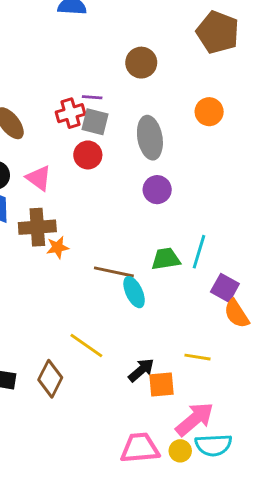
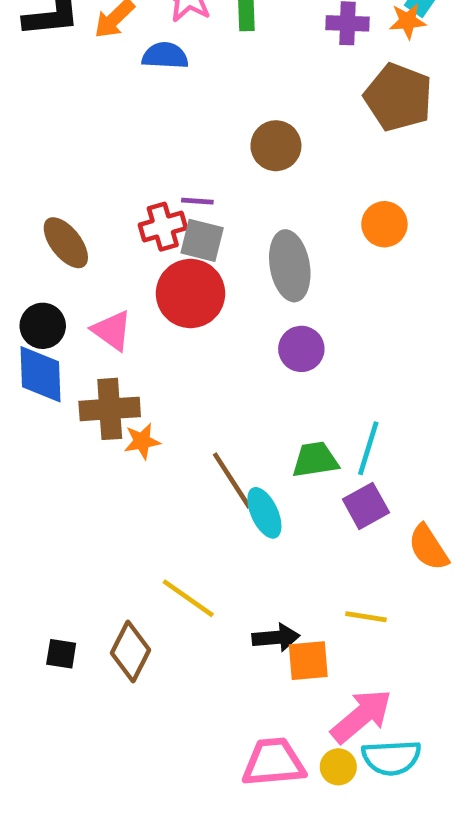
red circle: (88, 155) -> (190, 293), size x1.5
brown line: (114, 272) -> (232, 481), turned 45
purple square: (225, 288) -> (366, 506), moved, turned 32
black arrow: (141, 370) -> (276, 638), turned 36

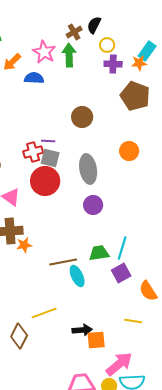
brown line: (232, 481) -> (63, 262), turned -68
yellow line: (188, 598) -> (44, 313), turned -55
yellow line: (366, 617) -> (133, 321), moved

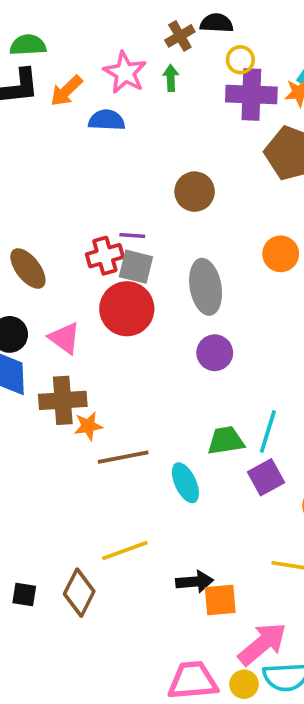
black semicircle: (94, 25) -> (217, 23), turned 66
green arrow: (69, 55) -> (171, 78), size x0.6
purple cross: (113, 64) -> (251, 95), size x1.5
brown line: (63, 262) -> (123, 457), moved

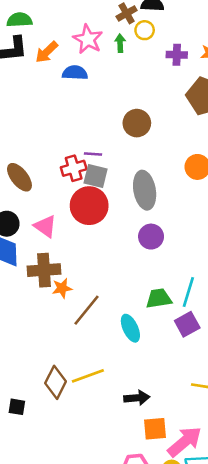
yellow circle: (240, 60) -> (145, 30), moved
purple cross: (251, 95) -> (177, 55), size x0.6
brown line: (123, 457) -> (87, 310), turned -40
brown diamond: (79, 593) -> (56, 382), moved
orange square: (220, 600) -> (155, 429), moved

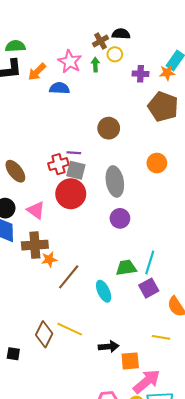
yellow line: (88, 376) -> (70, 329), turned 45
orange square: (155, 429) -> (130, 361), moved

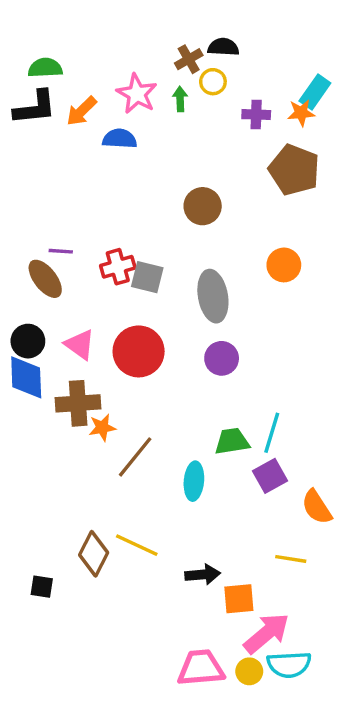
purple line: (74, 153) -> (61, 251), moved
red circle: (71, 194) -> (139, 351), moved
cyan ellipse: (104, 291) -> (194, 481), turned 30

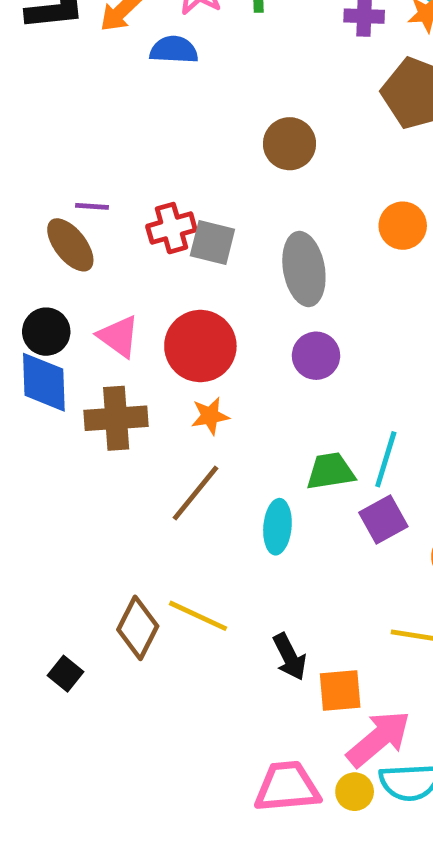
orange star: (102, 428) -> (210, 416), moved
black arrow: (203, 575) -> (290, 657), turned 68
black square: (42, 587) -> (66, 674), turned 30

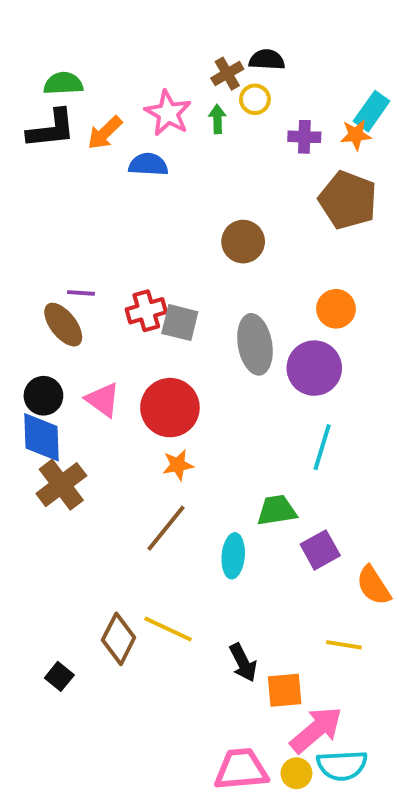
purple circle: (316, 356) -> (314, 368), moved, size x1.4
brown cross: (116, 418) -> (61, 485), moved, turned -33
cyan line: (386, 459) -> (322, 447), moved

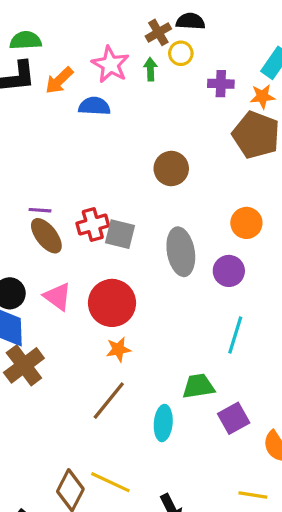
orange star: (356, 135) -> (262, 96), moved
brown ellipse: (63, 325) -> (46, 236), moved
purple circle: (314, 368) -> (229, 271), size x0.7

